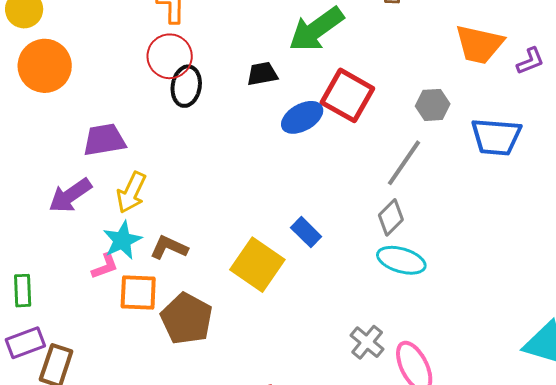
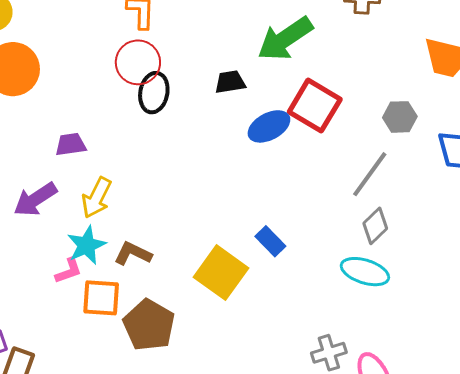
purple trapezoid: (104, 140) -> (71, 144), size x0.7
gray diamond: (391, 217) -> (375, 226), moved
gray cross: (367, 342) -> (329, 353), turned 32

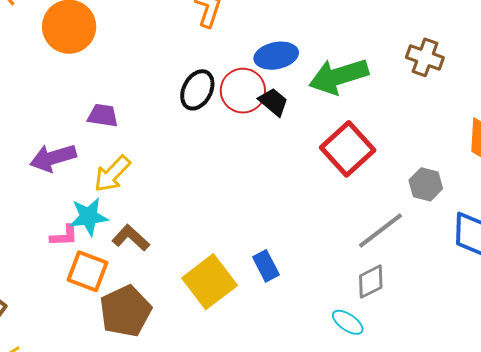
red circle: (138, 62) -> (243, 91), moved
black trapezoid: (230, 82) -> (273, 102), turned 32
blue ellipse: (269, 126) -> (276, 56), moved
cyan ellipse: (365, 272) -> (348, 322), size x0.7

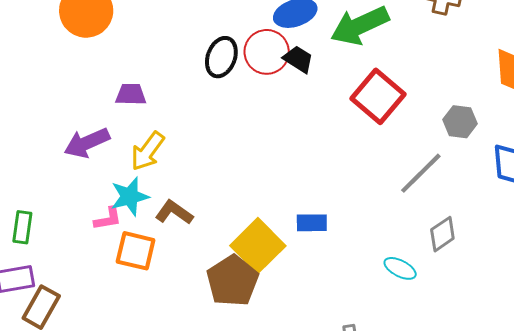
blue rectangle: (266, 266) -> (312, 223), turned -56
gray diamond: (371, 282) -> (442, 234), moved
brown pentagon: (125, 311) -> (232, 281), moved

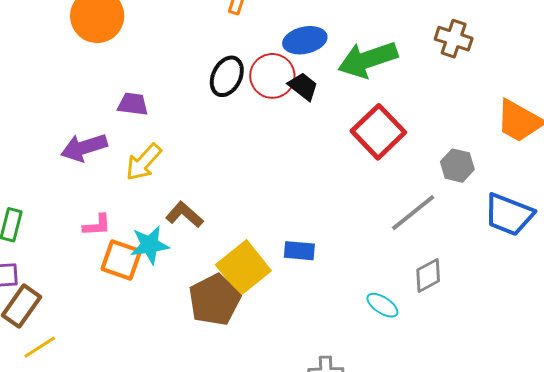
cyan star: (130, 197) -> (150, 245), moved
brown L-shape: (174, 212) -> (184, 215), moved

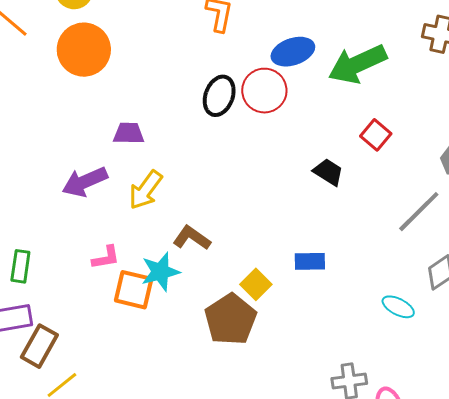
black trapezoid: (303, 86) -> (328, 172), moved
red square: (378, 132) -> (376, 135), size x0.6
yellow square: (243, 268) -> (256, 284), size x0.6

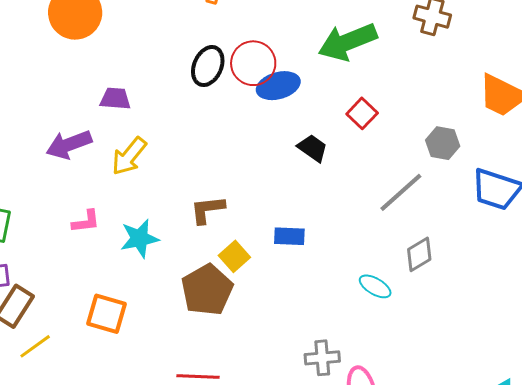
blue ellipse: (293, 52) -> (278, 86), moved
brown L-shape: (192, 238) -> (207, 210), moved, turned -45
orange square: (134, 290) -> (106, 314), moved

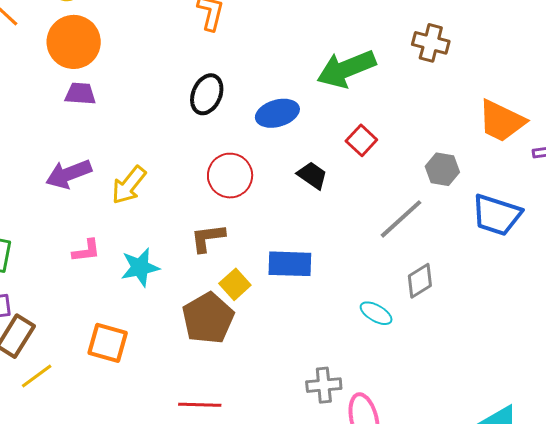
red circle: (253, 63) -> (230, 176), moved
purple trapezoid: (115, 99) -> (80, 94), moved
blue rectangle: (289, 236) -> (290, 264), size x1.4

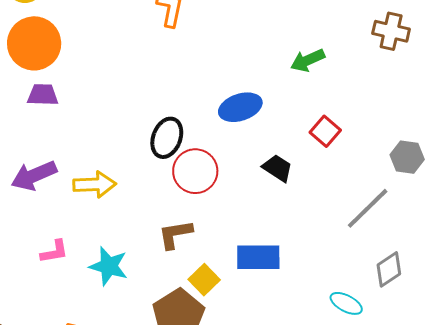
green arrow: (346, 69) -> (308, 60), size x0.6
black ellipse: (207, 94) -> (167, 138), moved
yellow arrow: (129, 185) -> (95, 184), turned -129
cyan star: (140, 267) -> (109, 266), turned 30

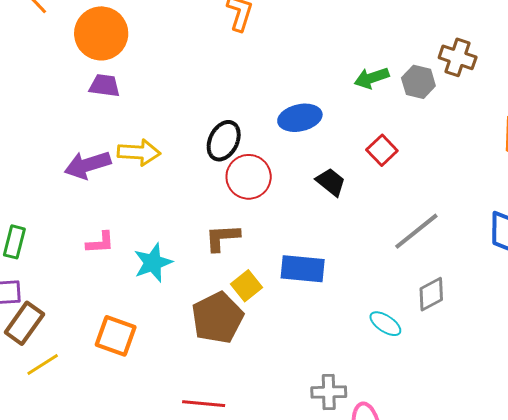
gray hexagon: (407, 157) -> (418, 82), moved
yellow arrow: (95, 184) -> (139, 152), moved
cyan star: (109, 266) -> (153, 263), turned 30

